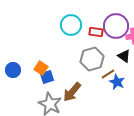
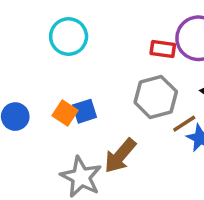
cyan circle: (71, 25) -> (69, 37), moved
blue square: (47, 77) -> (85, 111), moved

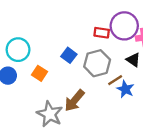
cyan circle: (69, 37) -> (18, 50), moved
blue square: (85, 111) -> (69, 55), moved, turned -35

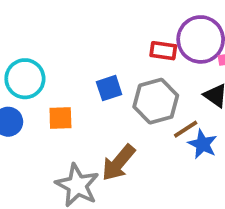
blue square: (69, 55) -> (109, 88), turned 35
orange square: (39, 73) -> (60, 118), turned -35

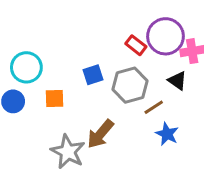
red rectangle: (163, 51) -> (136, 45), turned 30
blue star: (202, 144) -> (167, 134), moved

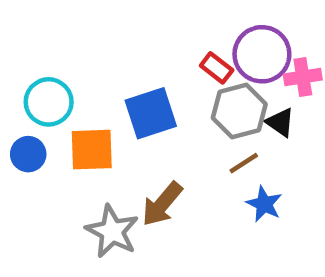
blue square: (93, 75) -> (151, 113), size x1.6
gray hexagon: (130, 85) -> (239, 111), moved
orange square: (55, 98) -> (92, 150), size x1.5

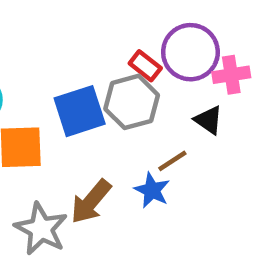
gray hexagon: (239, 111) -> (132, 102), moved
blue star: (264, 204) -> (152, 190), moved

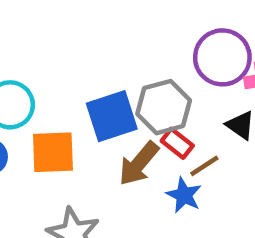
red rectangle: (145, 66) -> (177, 143), moved
brown arrow: (91, 202) -> (139, 164), moved

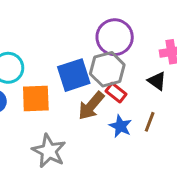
purple circle: (222, 57) -> (115, 37), moved
brown line: (204, 166) -> (150, 122), moved, turned -36

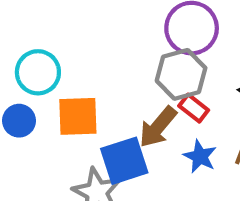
blue square: (74, 75) -> (124, 161), moved

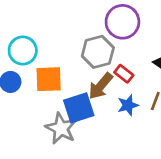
gray hexagon: (181, 74) -> (98, 52), moved
blue star: (200, 156) -> (128, 105), turned 30

